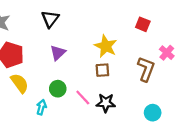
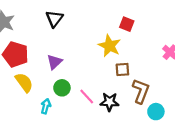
red square: (143, 24) -> (127, 24), moved
purple triangle: (58, 53) -> (54, 62), moved
brown L-shape: (146, 69) -> (141, 91), moved
brown square: (102, 70) -> (122, 69), moved

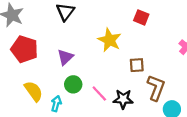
yellow star: (109, 46) -> (110, 40), moved
yellow semicircle: (24, 82) -> (34, 91), moved

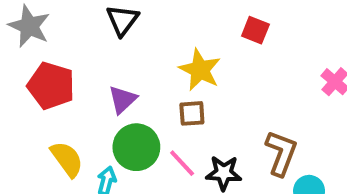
brown square: (137, 65) -> (192, 113), moved
green circle: (73, 84) -> (136, 147), size x1.5

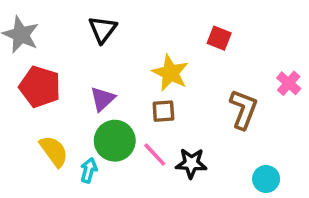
brown L-shape: (281, 153) -> (243, 109), moved

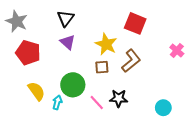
red square: (219, 38) -> (135, 23), size x1.5
purple triangle: (103, 99) -> (68, 42), moved, turned -35
brown L-shape: (243, 109) -> (131, 61), moved, turned 30
pink line: (155, 155) -> (97, 103), moved

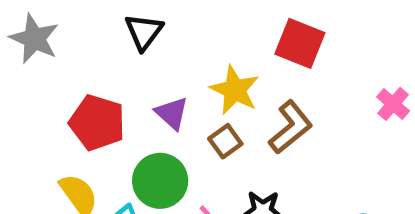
purple triangle: (68, 42) -> (172, 113), moved
red pentagon: (28, 53) -> (97, 123), moved
brown square: (102, 67) -> (225, 141), turned -32

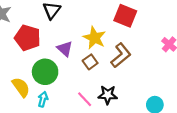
red pentagon: (97, 123) -> (28, 38), moved
green circle: (160, 181) -> (45, 72), moved

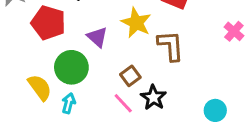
brown L-shape: (121, 55) -> (171, 46), turned -55
brown square: (90, 62) -> (130, 76), moved
black star: (108, 95) -> (153, 97), turned 30

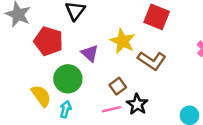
brown L-shape: (171, 46) -> (152, 61), turned 128
pink line: (123, 103) -> (112, 109), turned -60

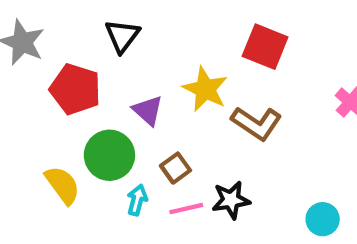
brown square: (118, 86) -> (176, 168), moved
black star: (137, 104) -> (231, 200), turned 30
cyan arrow: (65, 109) -> (137, 200), moved

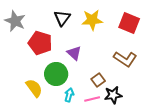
yellow star: (205, 89) -> (92, 20), moved, turned -30
brown square: (176, 168) -> (98, 80), moved

